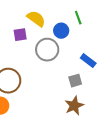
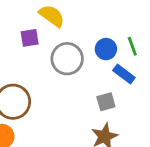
green line: (78, 18) -> (132, 46), moved
blue circle: (61, 31) -> (106, 49), moved

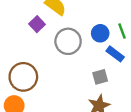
purple square: (30, 38) -> (37, 24), turned -35

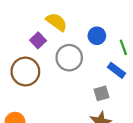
blue circle: (100, 33) -> (97, 36), moved
brown circle: (23, 77) -> (25, 71), moved

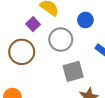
gray square: (101, 93) -> (73, 71), moved, size x1.5

